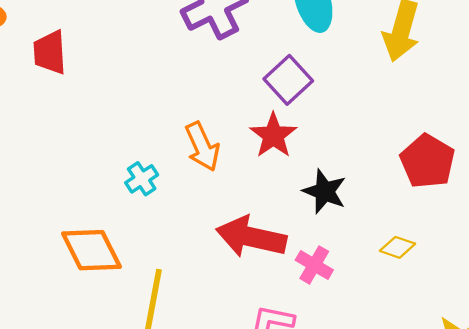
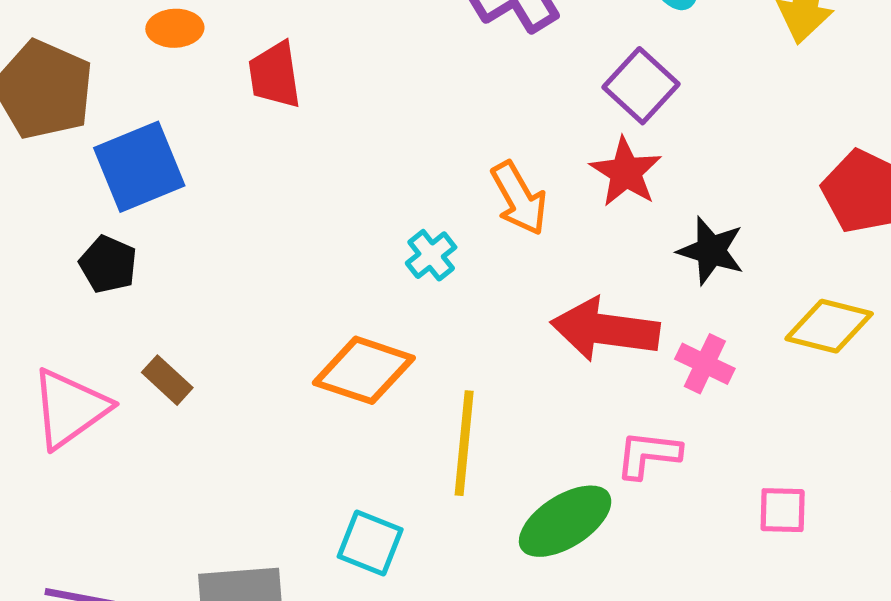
yellow diamond: (397, 247) -> (829, 326), size x1.6
orange diamond: (91, 250) -> (364, 370), turned -40

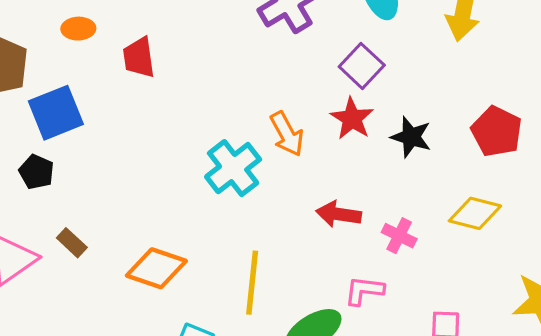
black star: (711, 251) -> (411, 137), moved
cyan cross: (431, 255) -> (233, 168), size x1.8
red arrow: (605, 329) -> (339, 214), size x0.7
orange diamond: (364, 370) -> (156, 268), moved

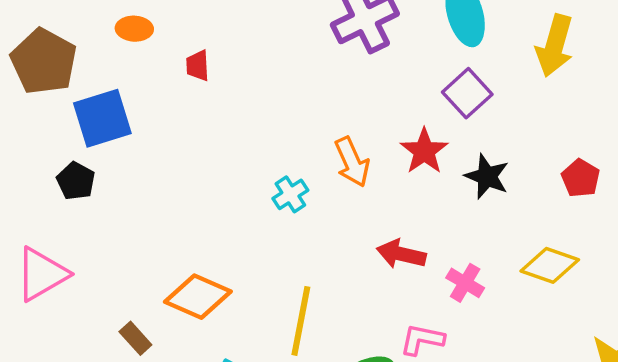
red trapezoid: (139, 57) -> (198, 66), size x0.7
purple square: (362, 66) -> (467, 93), moved
red pentagon: (497, 131) -> (581, 178), size x0.7
cyan cross: (233, 168) -> (290, 194), size x0.6
brown rectangle: (72, 243) -> (135, 338), moved

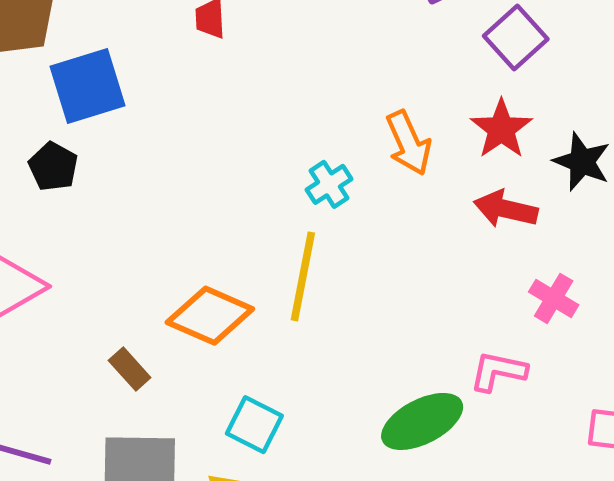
purple square: (467, 93) -> (516, 38), moved
red arrow: (401, 254) -> (506, 209), moved
yellow line: (301, 321) -> (303, 276), moved

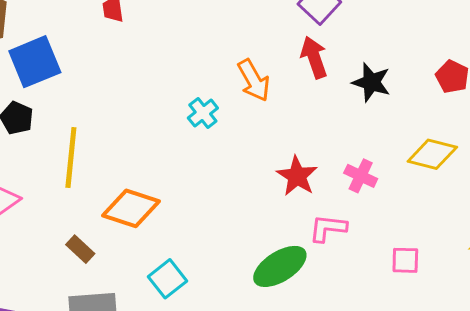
red star: (501, 129) -> (297, 176), moved
red arrow: (506, 209) -> (314, 57), moved, turned 63
yellow line: (303, 276) -> (71, 157), moved
cyan square: (254, 425) -> (167, 279), turned 30

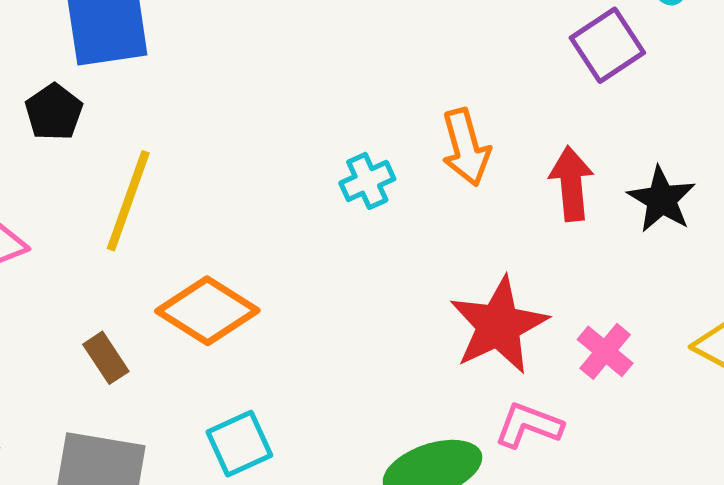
red arrow: (314, 57) -> (571, 184), moved
red star: (297, 176) -> (499, 325), size x1.4

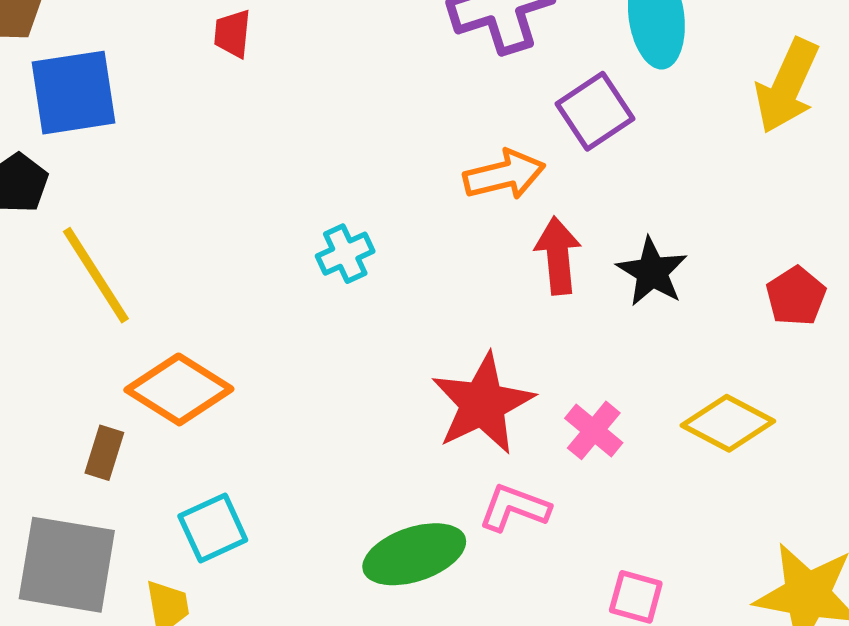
orange arrow: (466, 147) -> (504, 175), moved, turned -88
yellow line: (128, 201) -> (96, 275), turned -52
brown rectangle: (106, 358) -> (104, 453), moved, turned 51

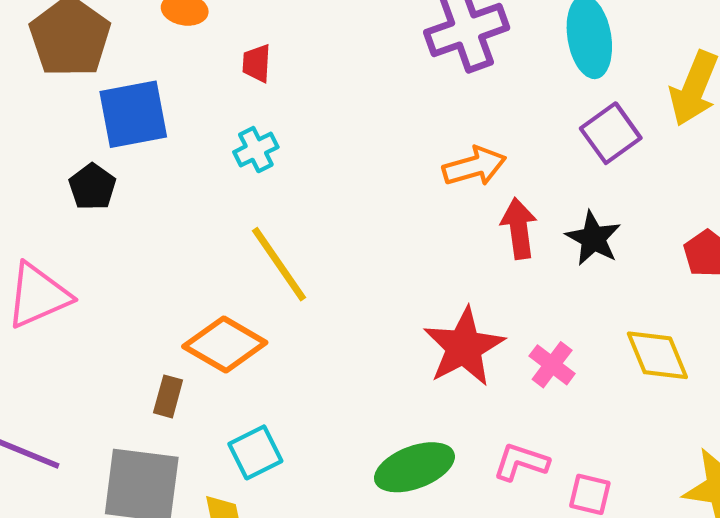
purple square: (595, 111) -> (611, 133), moved
cyan cross: (345, 254) -> (256, 150), moved
yellow line: (96, 275) -> (279, 264), moved
yellow diamond: (728, 423) -> (657, 355), turned 42
pink L-shape: (514, 508) -> (521, 462), moved

